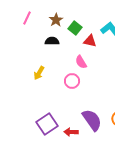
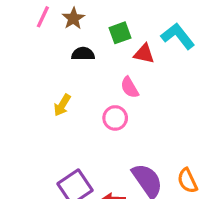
brown star: (56, 20) -> (73, 18), moved
green square: (75, 28) -> (120, 33), turned 32

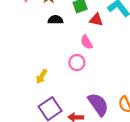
yellow arrow: (62, 105) -> (41, 77), moved

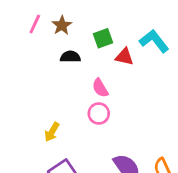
pink semicircle: (87, 42) -> (100, 88), moved

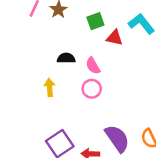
black semicircle: (70, 57) -> (66, 58), moved
yellow arrow: (52, 132) -> (50, 87), moved, turned 144

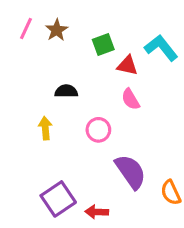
pink semicircle: (93, 66) -> (131, 99), moved
purple semicircle: (117, 138) -> (131, 172), moved

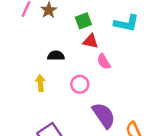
cyan L-shape: (161, 48) -> (126, 23), turned 140
red triangle: (127, 65) -> (91, 41), moved

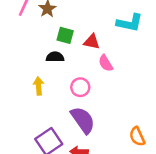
green square: (83, 21) -> (65, 35), moved, turned 35
purple semicircle: (104, 115) -> (83, 120), moved

